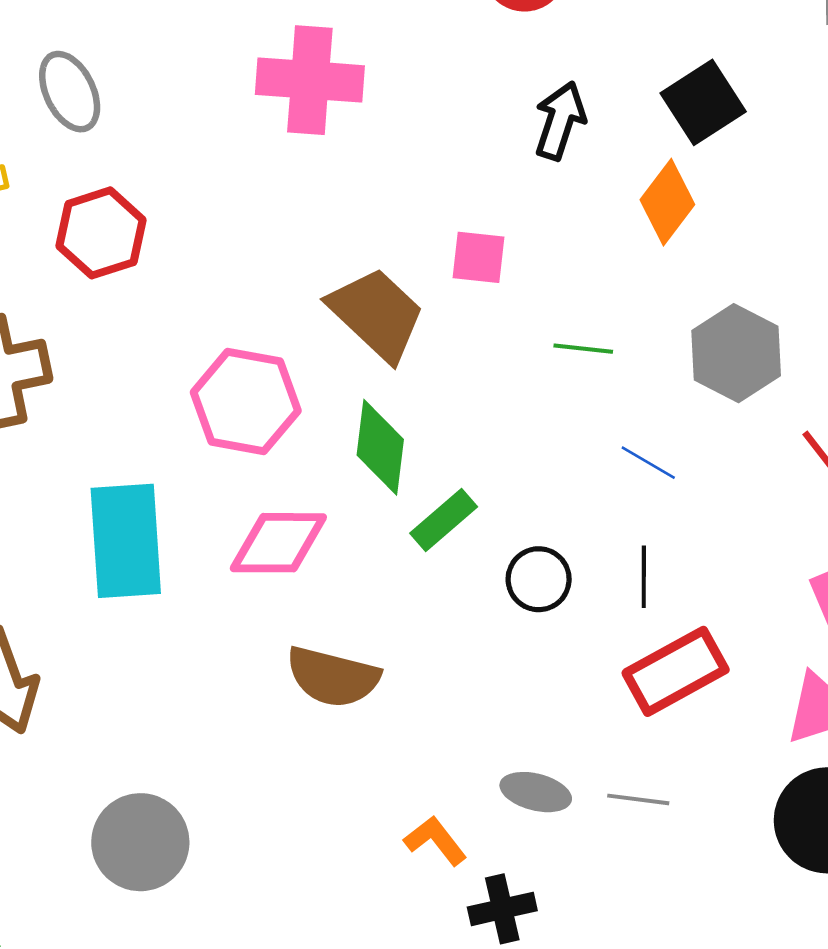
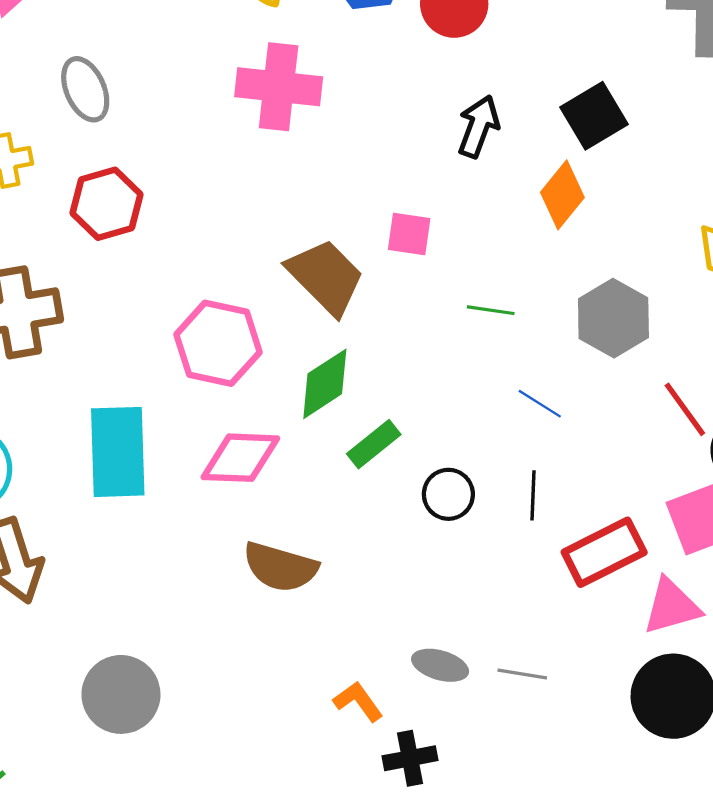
green diamond: (380, 447) -> (325, 384), turned 48
red rectangle: (676, 671) -> (604, 552), moved

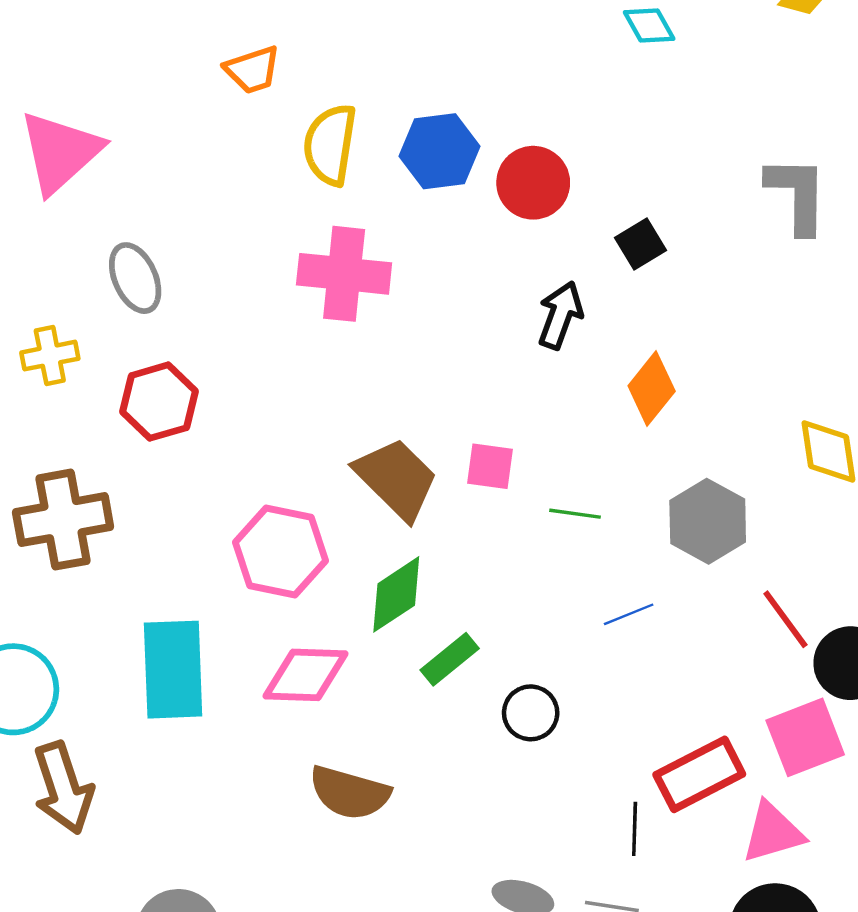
black square: (594, 116) -> (640, 244), moved, size x0.7
pink square: (409, 234) -> (490, 466), moved
blue line: (540, 404) -> (629, 614), turned -54
black line: (533, 495) -> (635, 829), moved

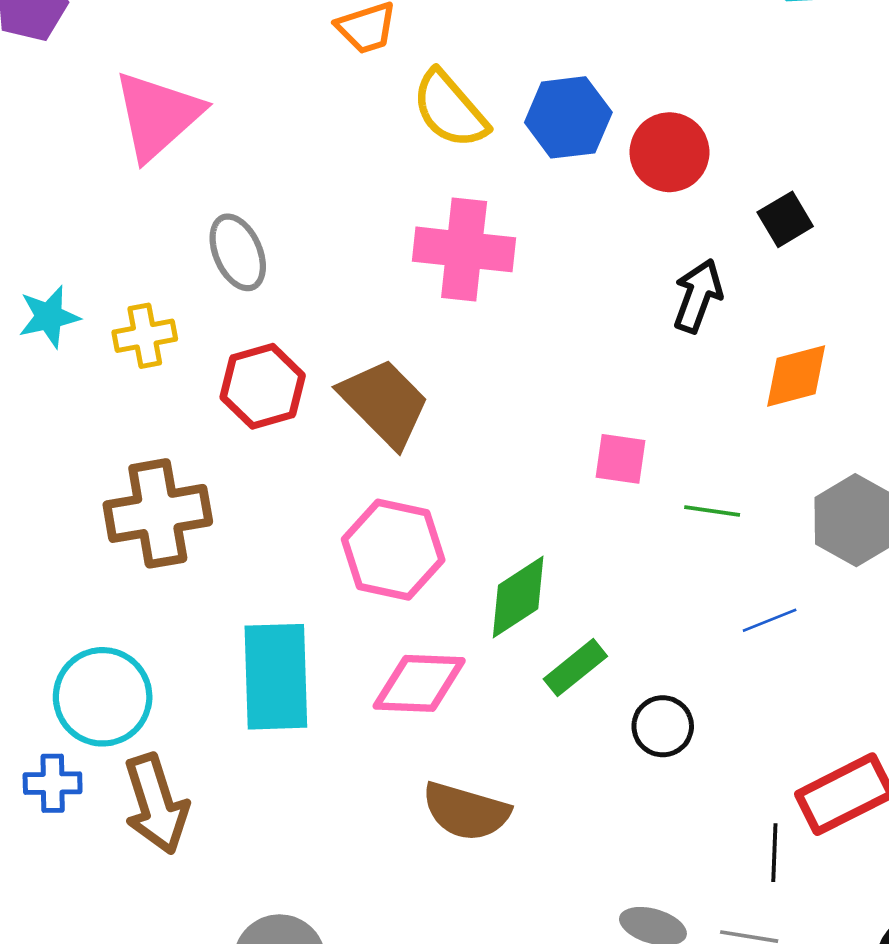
yellow semicircle: (330, 145) -> (450, 109), turned -50
orange diamond: (652, 389) -> (796, 376), turned 36
brown trapezoid: (396, 479) -> (384, 403), moved

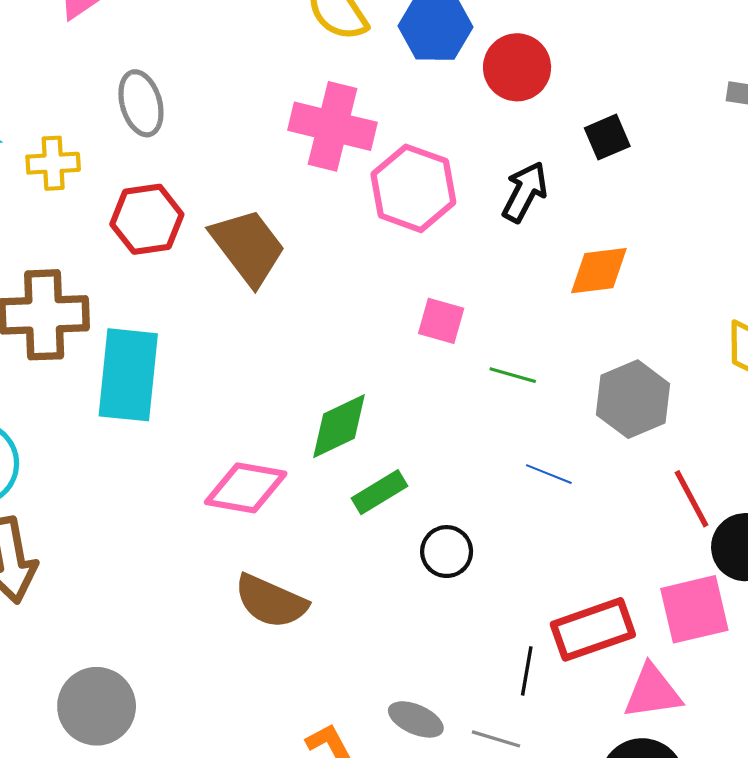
pink hexagon: (393, 550) -> (413, 188), moved
blue line: (770, 620) -> (549, 474), turned 36
cyan rectangle: (276, 677) -> (128, 375), moved

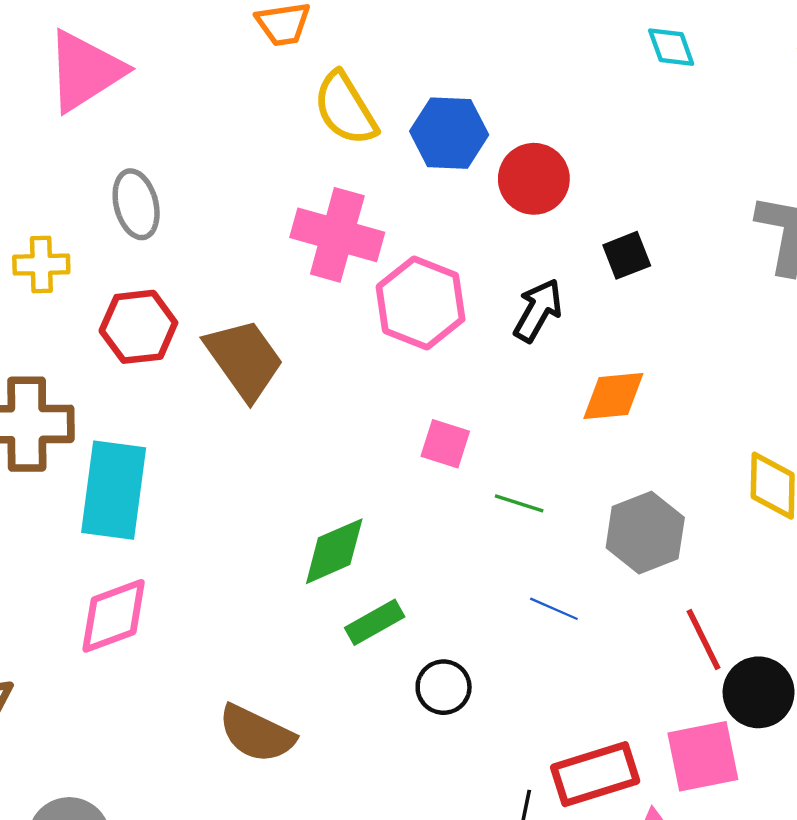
pink diamond: (246, 488) -> (114, 616), moved, turned -32

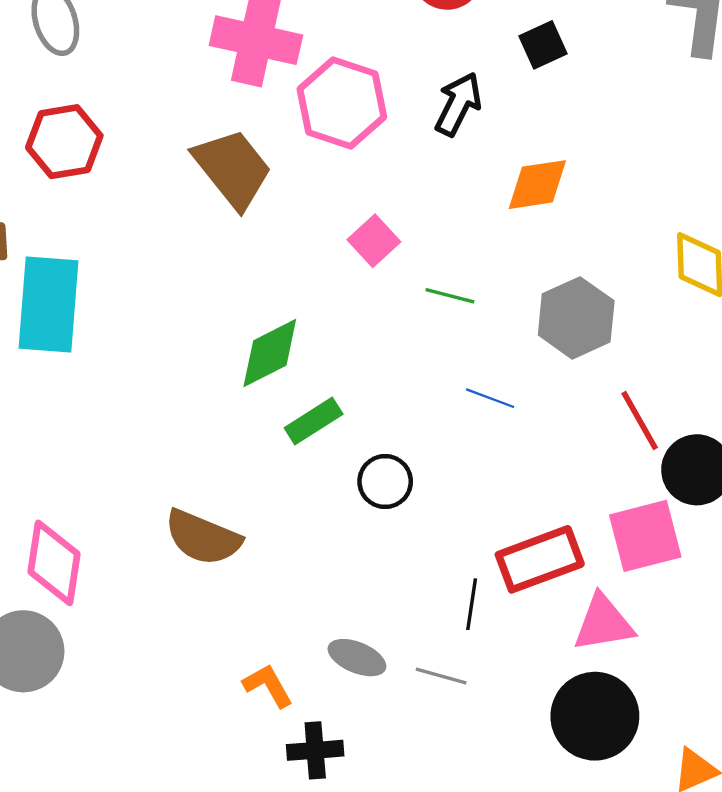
brown trapezoid: (244, 359) -> (233, 169), moved
pink square: (445, 444) -> (374, 241), turned 33
pink diamond: (114, 616) -> (54, 563), moved, turned -58

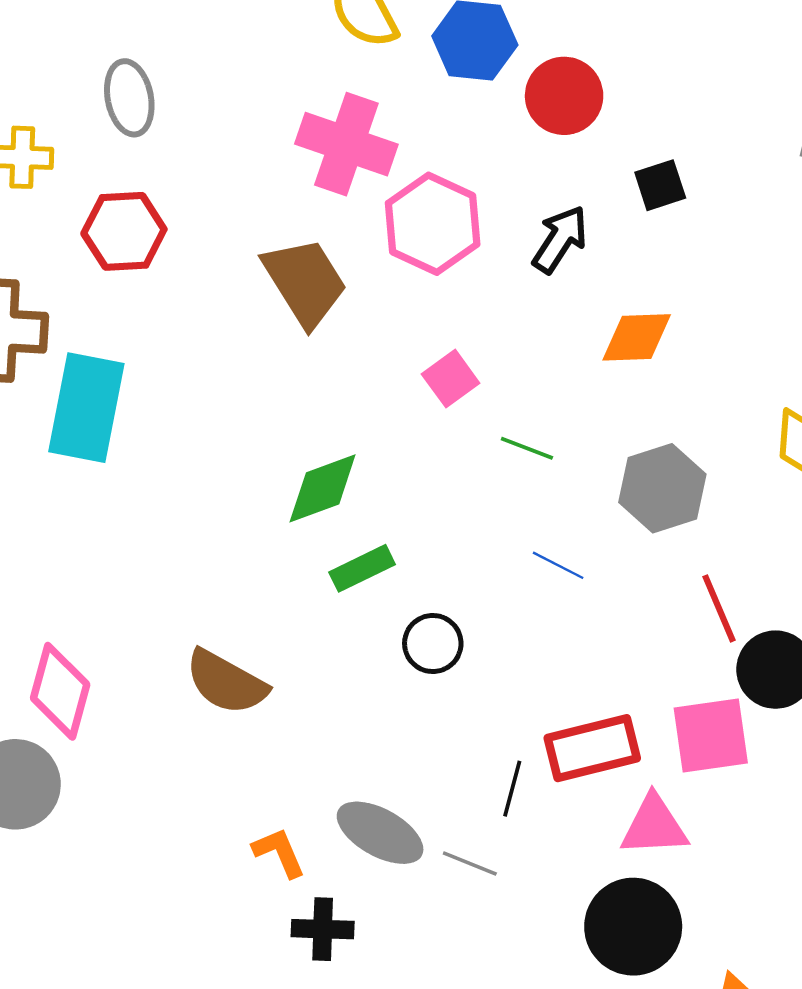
gray ellipse: (357, 658) -> (380, 833), size x1.4

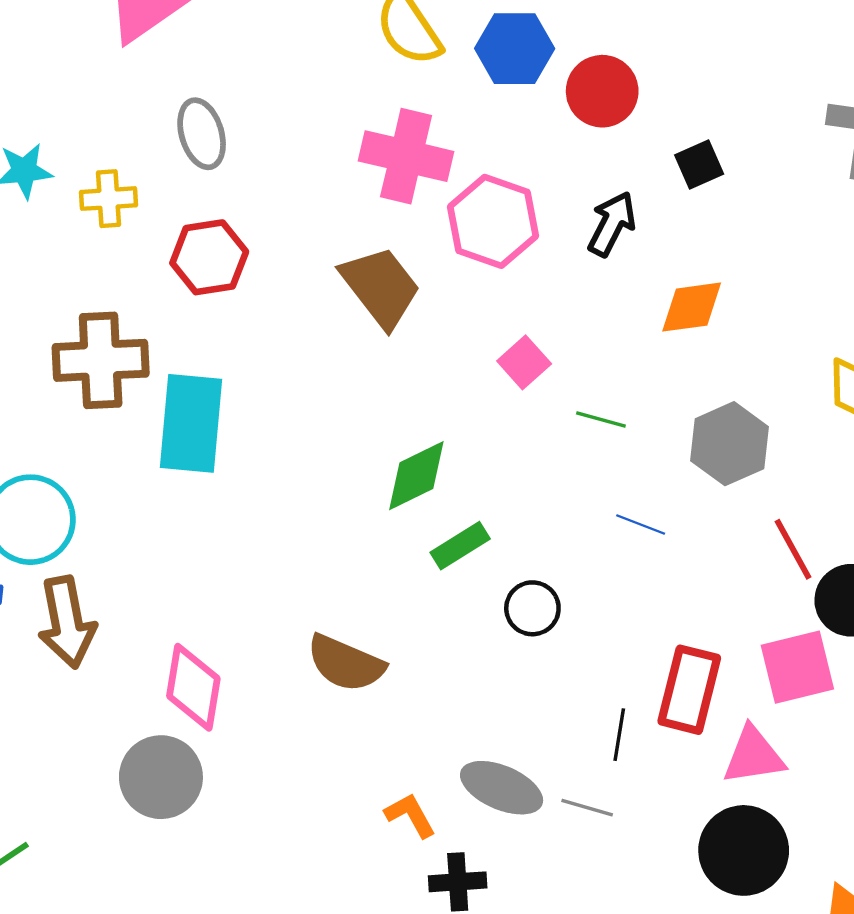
red rectangle: (592, 748) -> (689, 690), turned -56

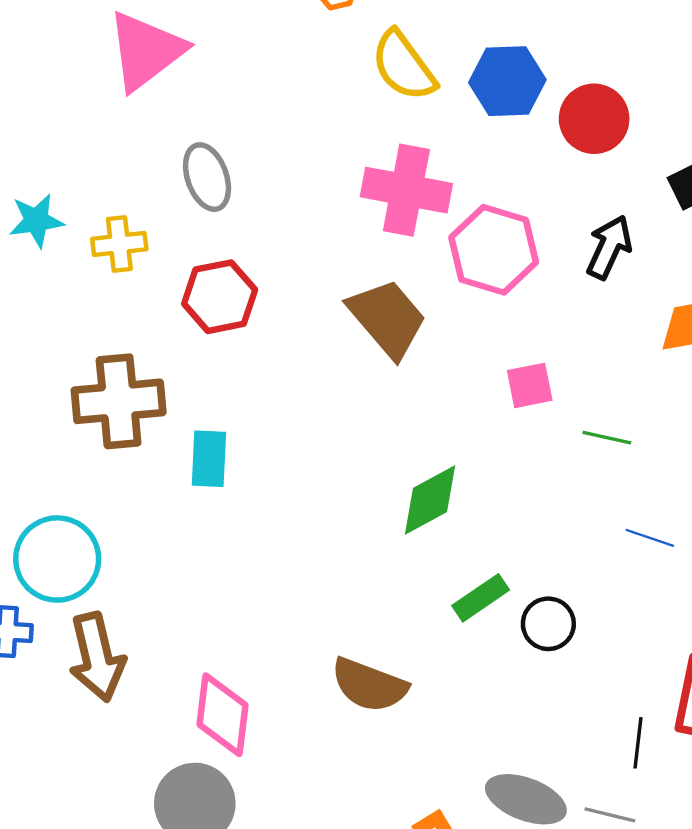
pink square: (524, 362) -> (530, 385), turned 33
cyan rectangle: (191, 423) -> (209, 459), size x0.6
green rectangle: (460, 546) -> (481, 598), moved

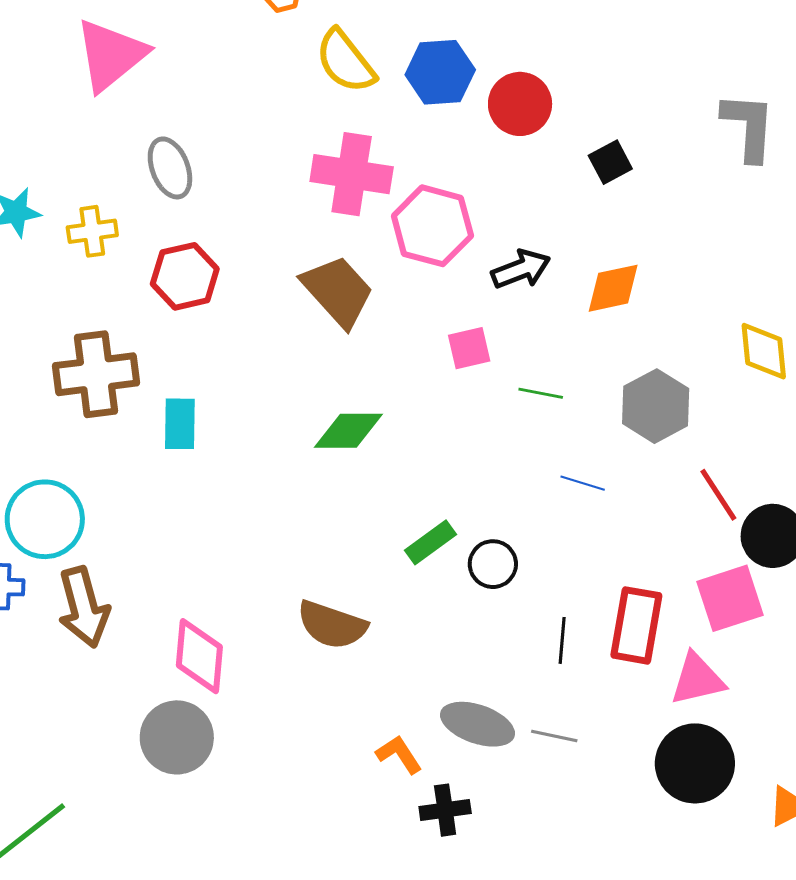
black arrow: (609, 247) -> (521, 269), moved, turned 46
green diamond: (430, 500) -> (348, 431), moved, turned 30
black line: (638, 743) -> (562, 640), moved

